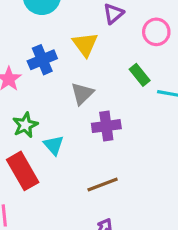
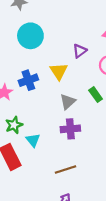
gray triangle: (82, 94) -> (68, 102), moved

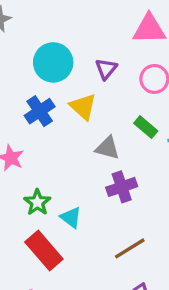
cyan circle: (30, 36) -> (53, 62), moved
blue cross: (28, 80) -> (40, 111), moved
gray triangle: (68, 102) -> (108, 148), turned -49

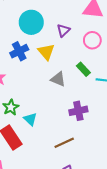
purple cross: (122, 187) -> (78, 111), moved

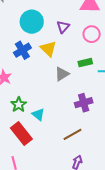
green rectangle: (83, 69) -> (85, 63), turned -56
gray triangle: (58, 79) -> (62, 74), turned -49

